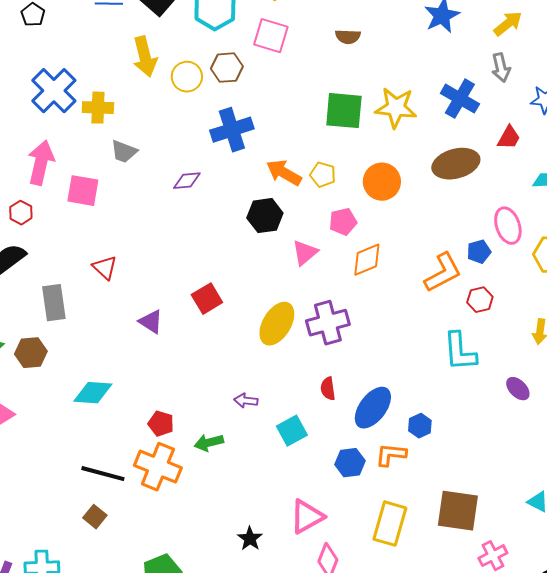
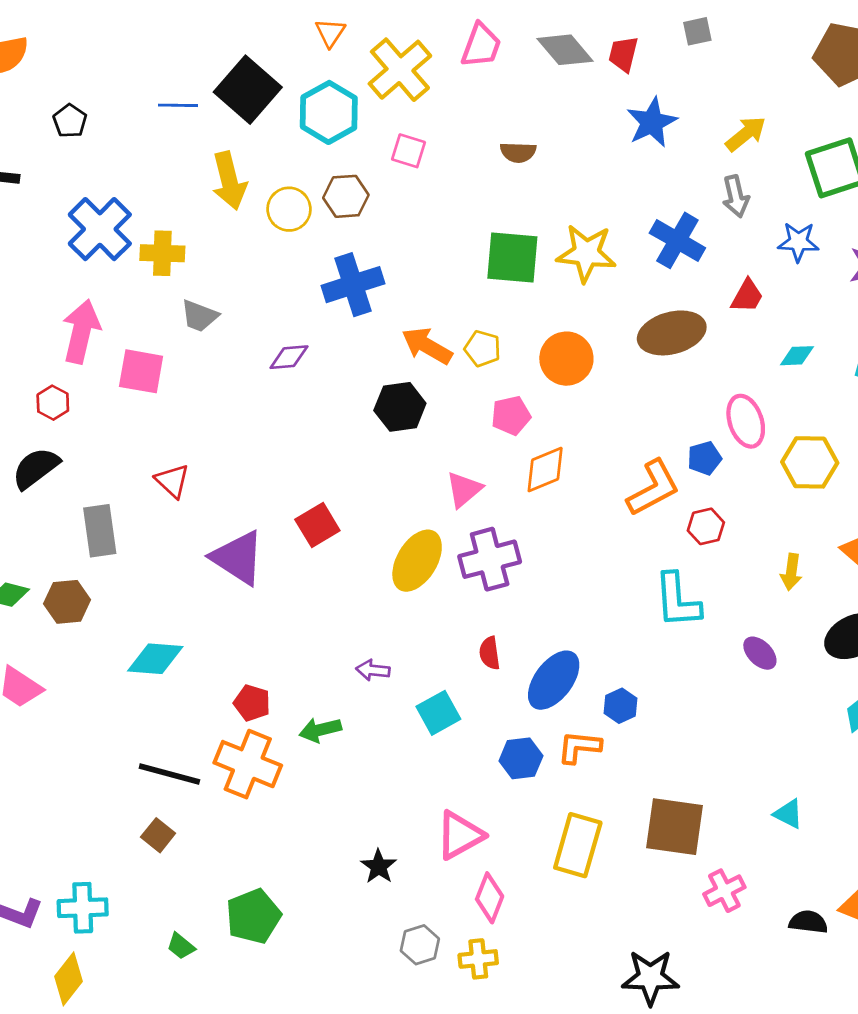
pink square: (271, 36) -> (409, 151), size x0.7
pink triangle: (305, 253) -> (464, 489), moved
purple triangle: (151, 322) -> (238, 558), size x1.6

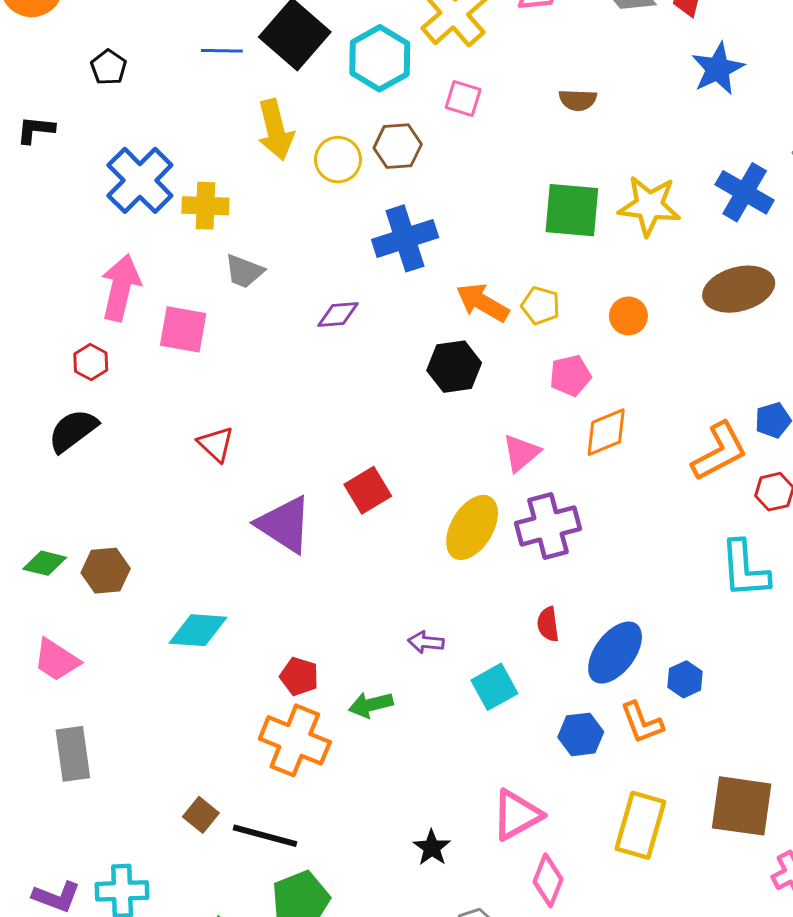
orange circle: (566, 359) -> (628, 316), size x0.7
gray rectangle: (100, 531) -> (73, 754), moved
orange L-shape: (579, 747) -> (642, 723), turned -117
black line: (169, 774) -> (265, 836), moved

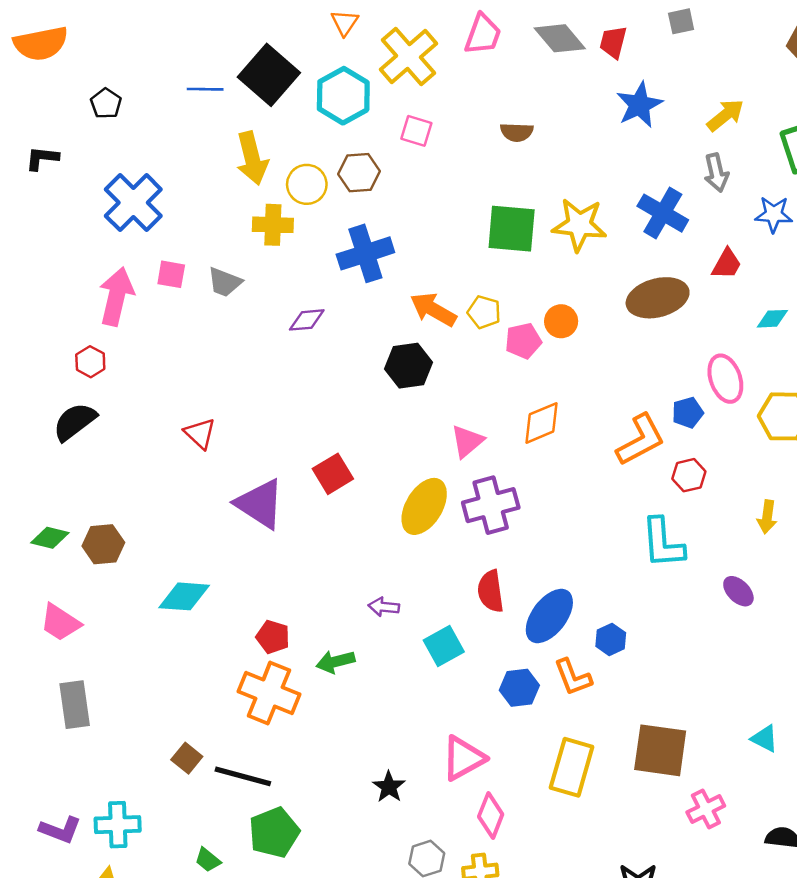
yellow cross: (205, 206) -> (273, 225), moved
pink square: (183, 329) -> (171, 274), moved, size x0.7
pink pentagon: (570, 376) -> (523, 341), moved
red semicircle: (548, 624) -> (491, 591), size x1.4

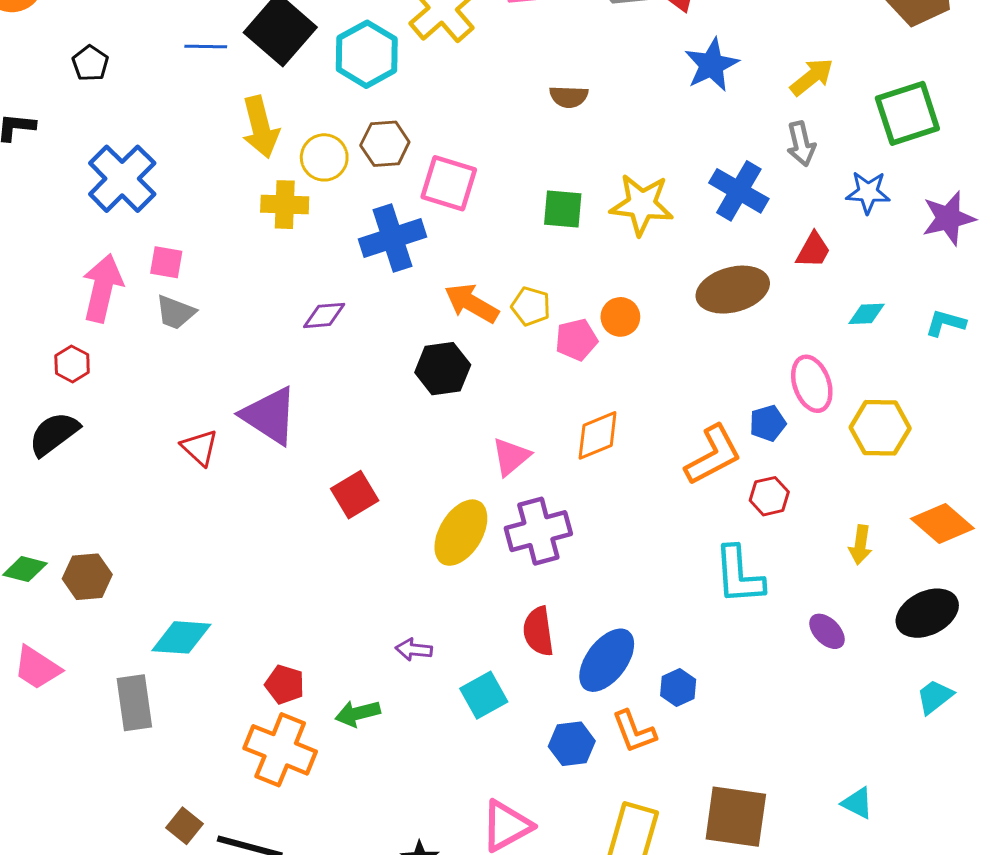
pink square: (416, 131) -> (449, 183), moved, size x1.5
green square: (512, 229) -> (563, 209), size x0.7
gray trapezoid: (225, 282) -> (175, 312), moved
purple triangle: (260, 504) -> (270, 416), moved
gray rectangle: (75, 705) -> (134, 703), moved

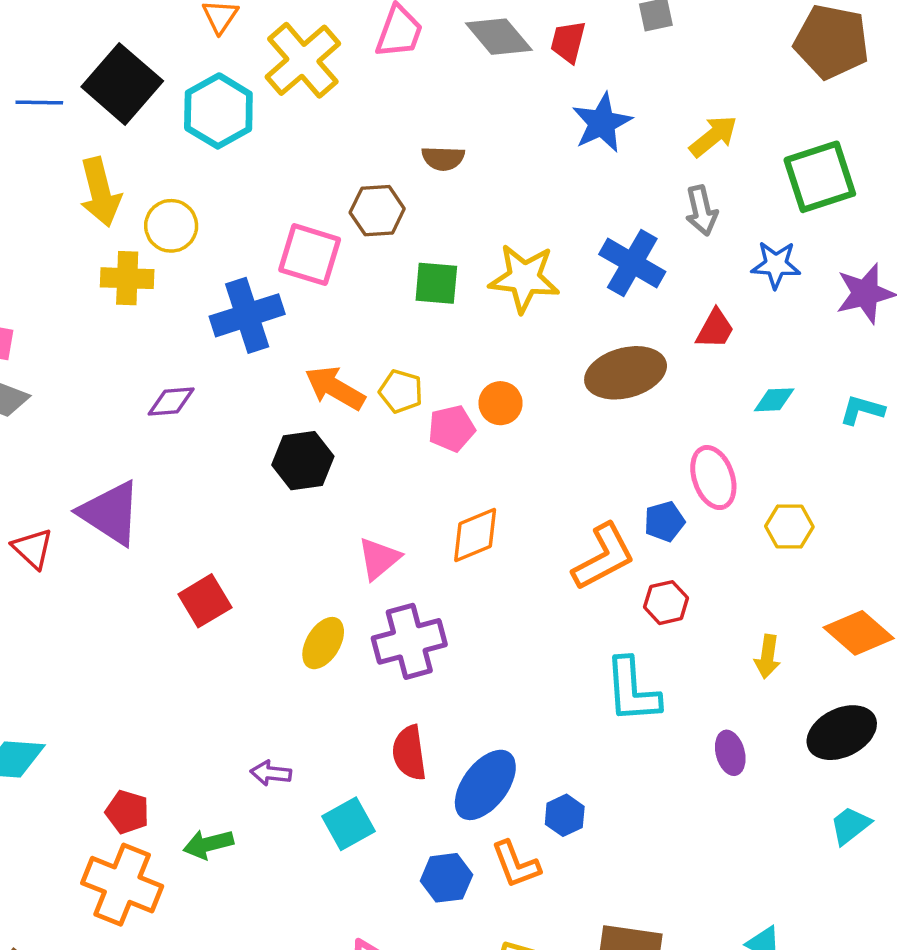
brown hexagon: (385, 144) -> (377, 211), moved
yellow hexagon: (880, 428) -> (789, 527), size x0.7
yellow ellipse: (461, 533) -> (323, 643), size x0.7
purple ellipse: (827, 631) -> (730, 753), turned 30

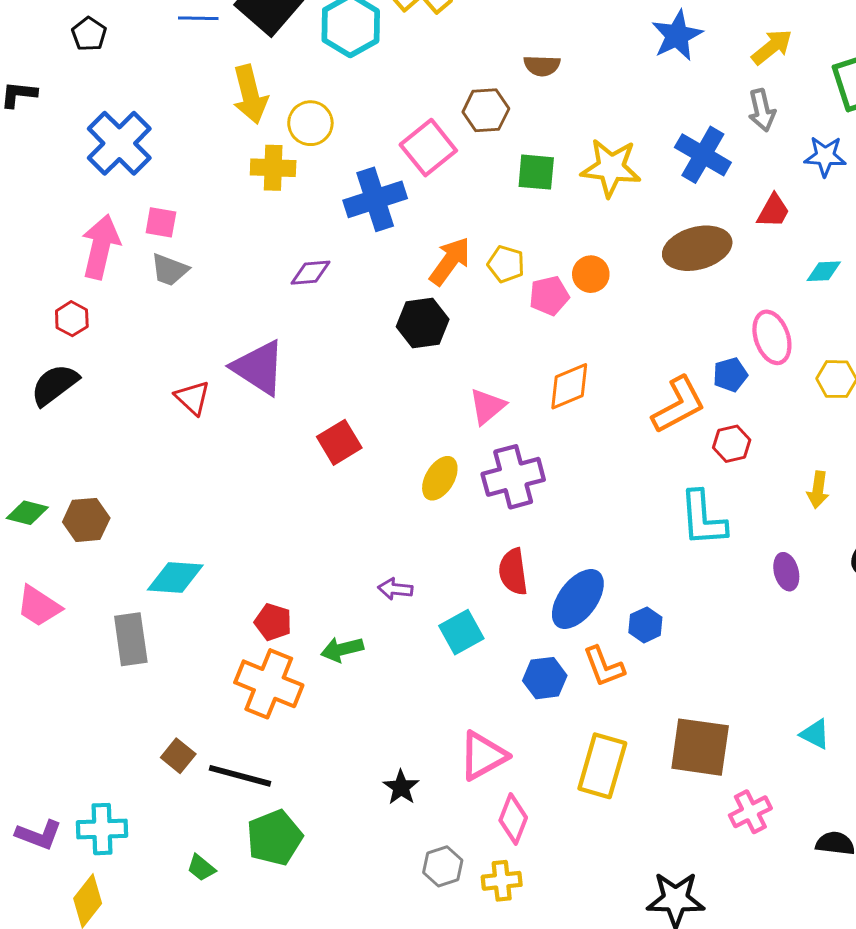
pink square: (310, 255) -> (428, 148), turned 34
orange arrow: (335, 388) -> (450, 261), turned 96

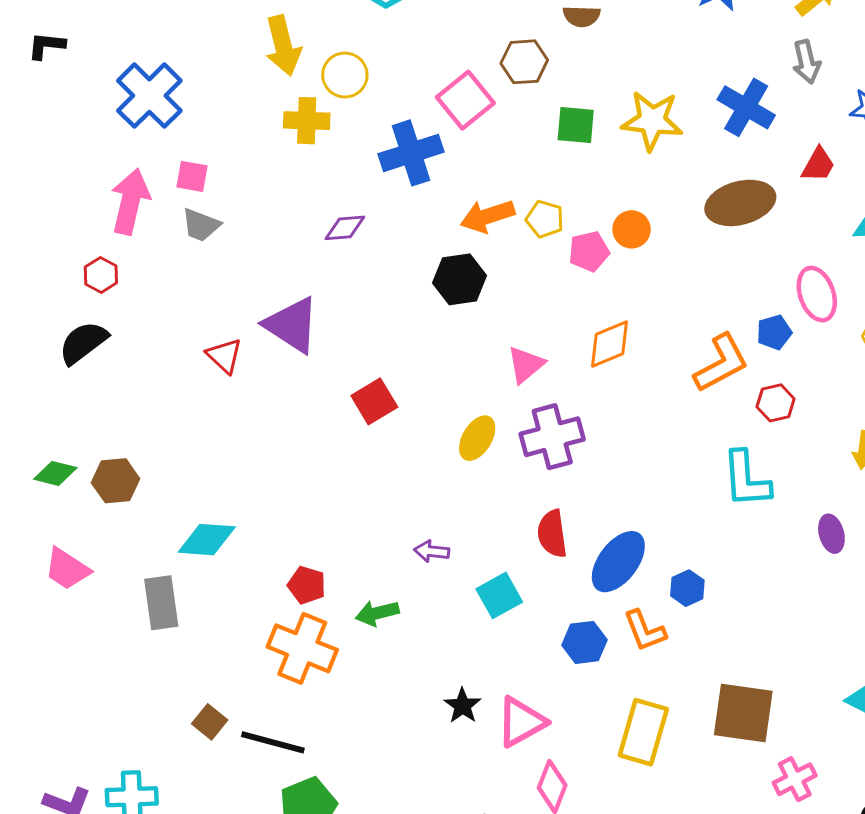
orange arrow: (450, 261) -> (487, 216), turned -144
black star: (401, 787) -> (462, 706), moved

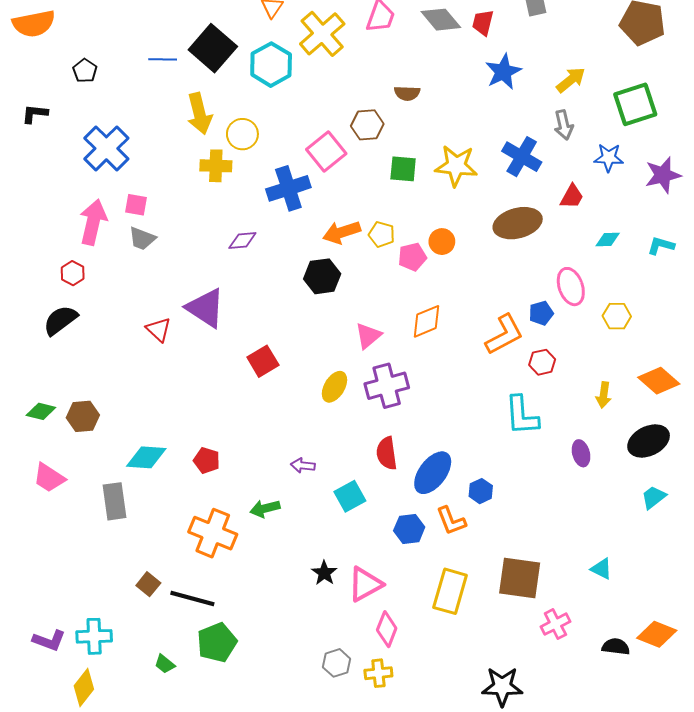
red pentagon: (307, 585) -> (207, 460), moved

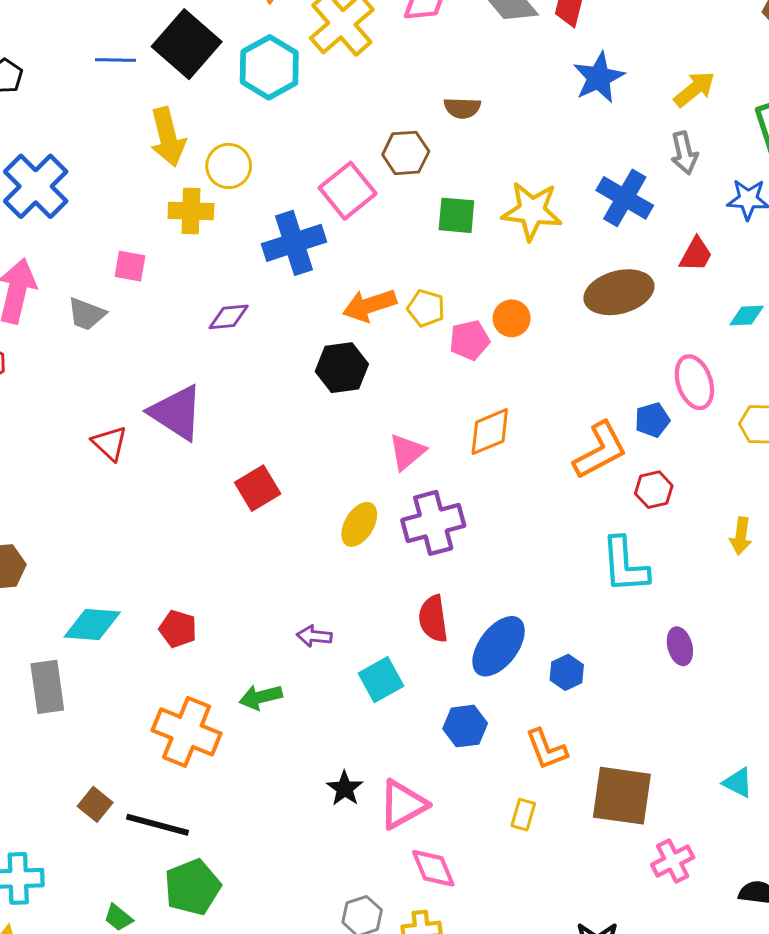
pink square: (136, 205) -> (130, 266), moved
purple ellipse: (581, 453) -> (680, 646), moved
orange L-shape: (451, 521) -> (546, 749), moved
yellow rectangle: (450, 591) -> (523, 815), size x0.5
pink diamond: (387, 629) -> (433, 868), turned -44

